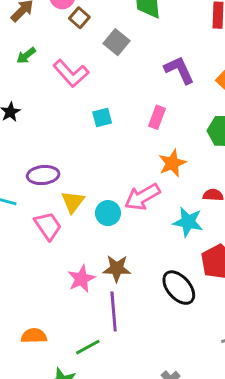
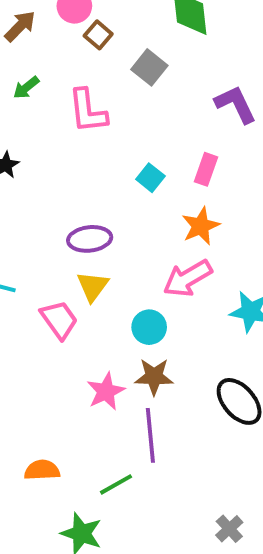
pink L-shape: (71, 73) -> (88, 111), turned 36
cyan square: (102, 117) -> (150, 178), moved, turned -36
orange star: (172, 163) -> (201, 226), moved
purple ellipse: (43, 175) -> (90, 239), moved
cyan circle: (108, 213) -> (149, 327), moved

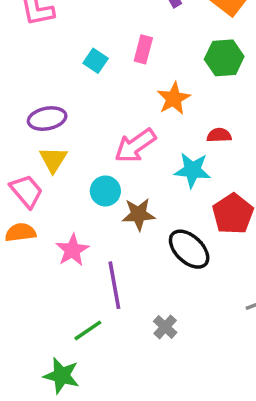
orange star: (201, 226) -> (174, 98), moved
brown star: (154, 377) -> (139, 214), moved
orange semicircle: (42, 470) -> (20, 232), moved
gray cross: (229, 529) -> (165, 327), moved

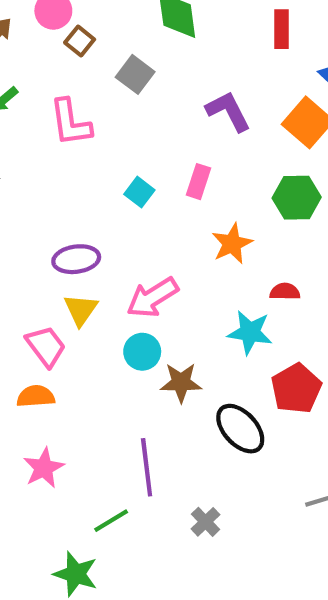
pink arrow: (135, 146) -> (152, 297), moved
pink star: (72, 250) -> (44, 468), moved

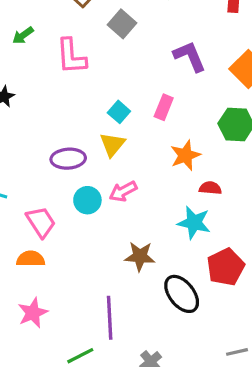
red semicircle: (285, 292) -> (210, 188), moved
pink arrow: (152, 297) -> (123, 191), size x0.7
yellow triangle: (81, 310) -> (112, 144), moved
cyan circle: (142, 352) -> (87, 200), moved

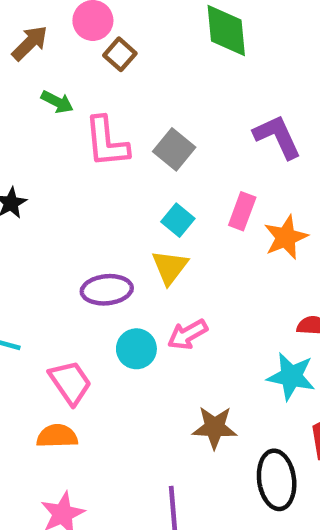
gray square: (122, 24) -> (174, 149), moved
green arrow: (23, 35) -> (57, 102), moved, turned -115
orange star: (185, 155) -> (286, 237), moved
black ellipse: (182, 294) -> (277, 480), turned 33

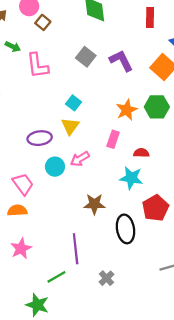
gray square: (174, 149) -> (86, 57), moved
pink rectangle: (242, 211) -> (113, 139), moved

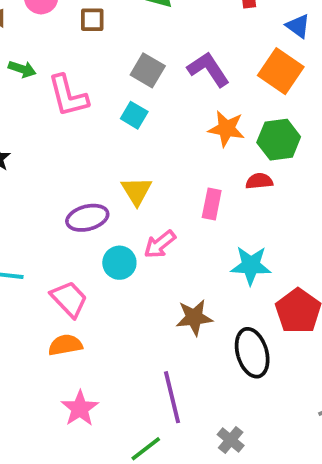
brown square: (43, 22) -> (92, 20), moved, turned -32
cyan square: (74, 103) -> (134, 115), moved
orange star: (127, 110) -> (226, 129), moved, turned -30
red semicircle: (141, 153) -> (259, 181), moved

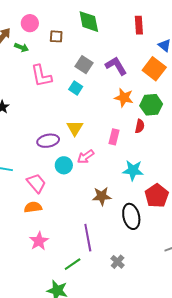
green arrow: (22, 69) -> (21, 47), moved
red semicircle: (259, 181) -> (140, 126), turned 104

